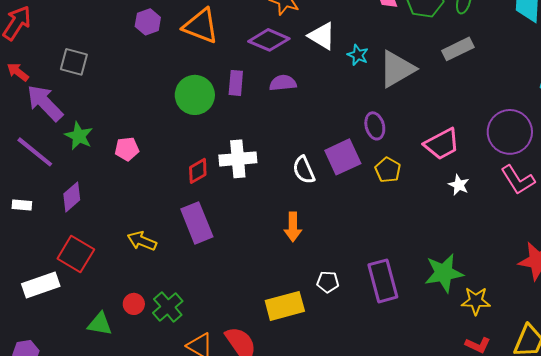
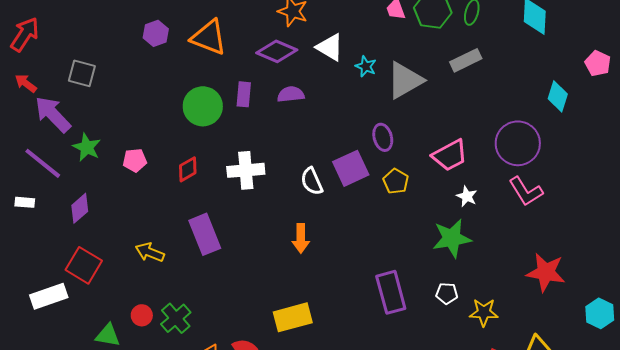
red diamond: (198, 171) -> (188, 169), moved
white rectangle: (22, 205) -> (25, 202), moved
green star: (444, 273) -> (452, 238), moved
white pentagon: (328, 282) -> (447, 293), moved

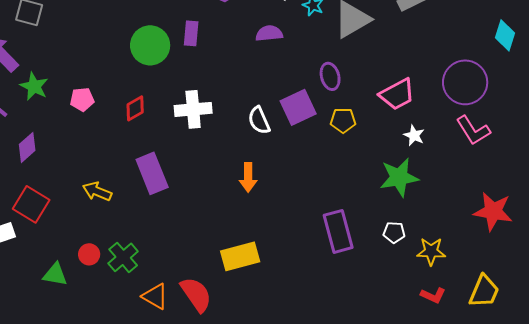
purple semicircle: (291, 94) -> (269, 33), moved
yellow pentagon: (396, 181) -> (343, 120), turned -30

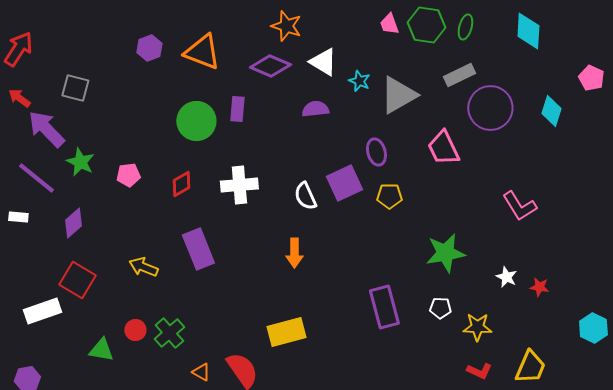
purple circle: (465, 82) -> (490, 108), moved
pink trapezoid: (397, 94) -> (443, 148), moved, turned 93
white star: (414, 135) -> (506, 277), moved
red star: (493, 211) -> (539, 287), size x0.5
orange triangle: (155, 296) -> (201, 372), size x0.7

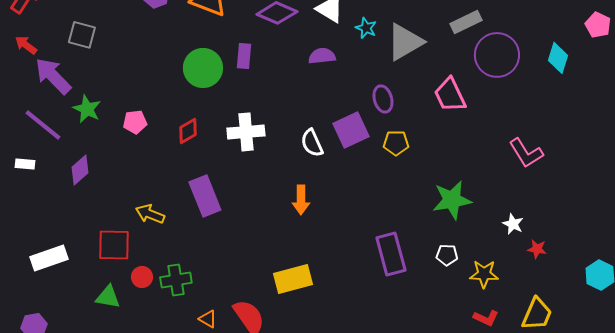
red square: (77, 280) -> (114, 245), moved, turned -30
red star: (539, 287) -> (537, 249), moved
green cross: (169, 333) -> (176, 280), turned 32

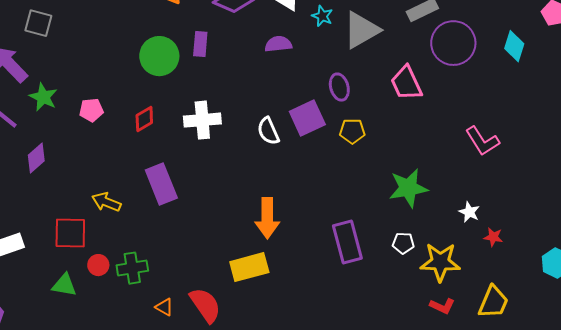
orange arrow: (301, 200) -> (267, 218), moved, size x1.4
yellow star: (484, 274) -> (440, 262), size x1.4

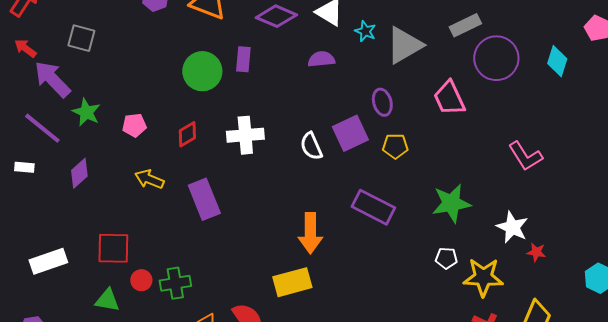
yellow arrow: (106, 202) -> (149, 179), moved
white star: (469, 212) -> (512, 227), size x1.5
purple rectangle: (347, 242) -> (373, 207), moved, turned -48

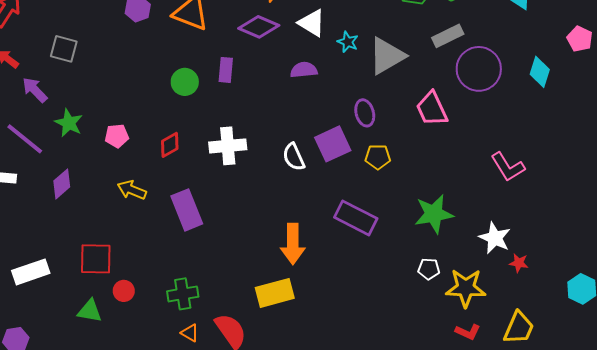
green circle: (202, 71) -> (185, 82), size x0.7
purple arrow: (52, 79) -> (35, 90), size x0.7
green cross: (175, 283) -> (183, 294), moved

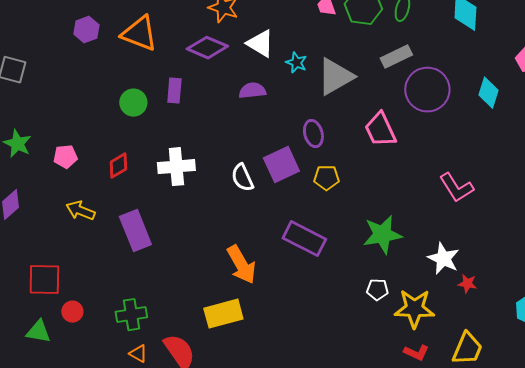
orange arrow: (293, 244) -> (241, 265), turned -30

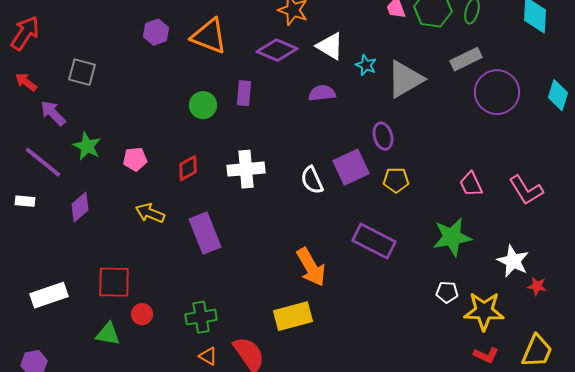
pink trapezoid: (380, 130) -> (471, 184), moved, size x0.7

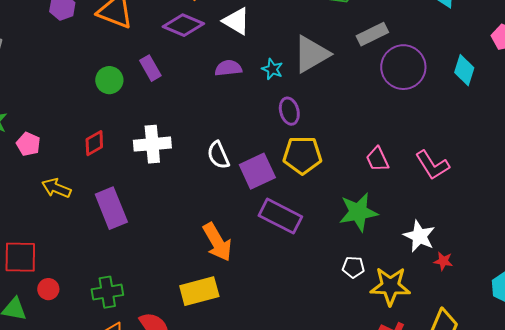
cyan star: (366, 65) -> (272, 69), moved
purple rectangle: (244, 93) -> (150, 68), turned -35
pink pentagon: (135, 159) -> (28, 144), moved, turned 30
purple square: (351, 167) -> (257, 171), moved
yellow pentagon: (396, 180) -> (302, 155), size x1.5

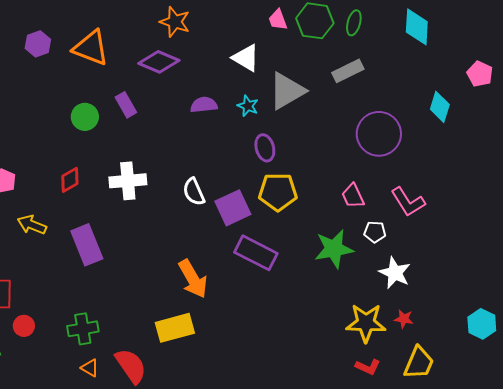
white triangle: (236, 21) -> (246, 58), moved
purple circle: (403, 67) -> (379, 134), moved
red star: (443, 261) -> (404, 319), moved
white pentagon: (353, 267) -> (375, 232), moved

